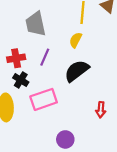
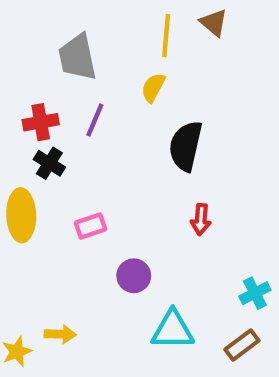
black semicircle: (77, 71) -> (186, 146), moved, turned -40
pink rectangle: (44, 99) -> (90, 226), moved, size x0.6

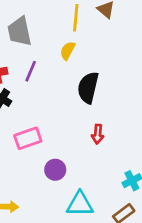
pink rectangle: (90, 226) -> (28, 138), size x1.4

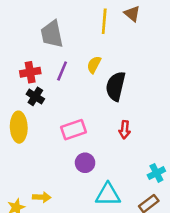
yellow semicircle: (68, 51) -> (94, 65), moved
pink rectangle: (28, 138) -> (74, 130), moved

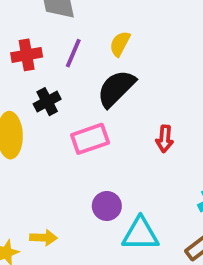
black semicircle: (116, 86) -> (116, 88), moved, turned 32
black cross: (35, 96) -> (47, 102), moved, turned 30
purple circle: (85, 163) -> (107, 206), moved

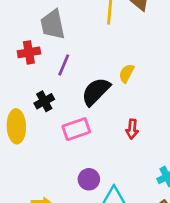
yellow semicircle: (120, 44) -> (127, 73), moved
red cross: (27, 55) -> (29, 52), moved

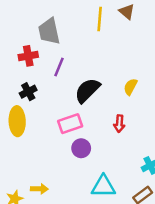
yellow semicircle: (127, 73) -> (130, 87), moved
black cross: (44, 101) -> (28, 92), moved
purple circle: (89, 179) -> (81, 148), moved

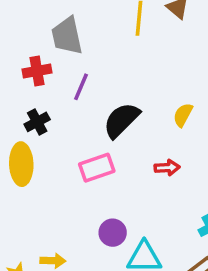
red arrow: (119, 124) -> (167, 168), turned -98
purple circle: (81, 148) -> (113, 233), moved

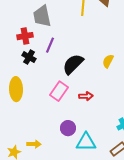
black cross: (37, 122) -> (29, 57), moved, turned -32
pink rectangle: (97, 168) -> (59, 91), turned -36
red arrow: (167, 168) -> (86, 96), moved

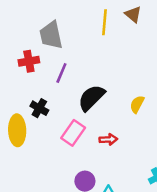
black cross: (29, 57) -> (39, 108), moved
yellow semicircle: (108, 61) -> (137, 104), moved

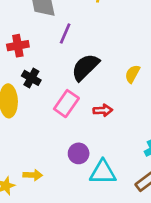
red cross: (29, 61) -> (18, 46), moved
purple line: (61, 73) -> (65, 34), moved

